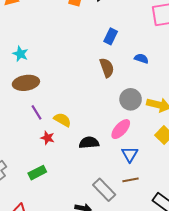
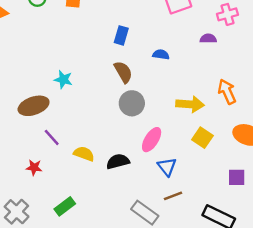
cyan star: (20, 54) -> (63, 80), moved
gray circle: (131, 99) -> (132, 103), moved
yellow semicircle: (62, 120) -> (84, 154), moved
red star: (48, 138) -> (34, 167), moved

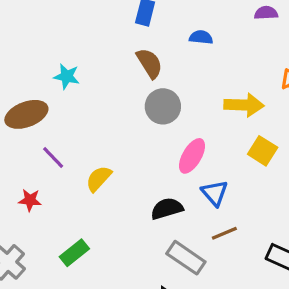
yellow semicircle: (84, 154) -> (99, 179), turned -66
black semicircle: (118, 161) -> (167, 209), moved

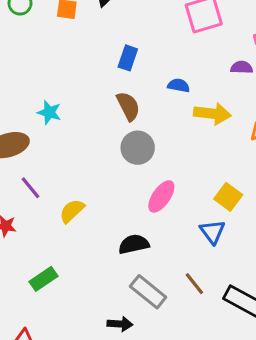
yellow arrow: (244, 105) -> (212, 114), moved
blue triangle: (215, 193) -> (212, 232), moved
brown line: (224, 233) -> (194, 284), moved, turned 70

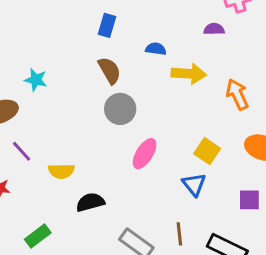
yellow semicircle: (72, 211) -> (61, 171), turned -135
black semicircle: (134, 244) -> (90, 202), moved
brown line: (194, 284) -> (179, 234), turned 35

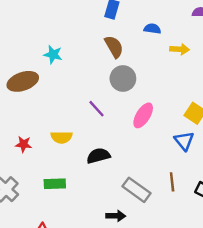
yellow arrow: (189, 74) -> (180, 49), size x0.7
purple line: (22, 151) -> (97, 109), moved
yellow semicircle: (61, 171) -> (62, 137), moved
green rectangle: (38, 236) -> (55, 184), turned 35

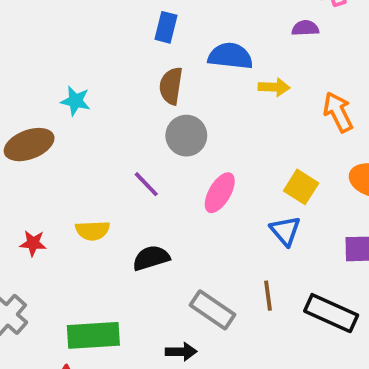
blue semicircle: (152, 29) -> (230, 56), size x1.6
brown semicircle: (114, 47) -> (171, 86), turned -140
green rectangle: (55, 184) -> (93, 335), moved, size x1.5

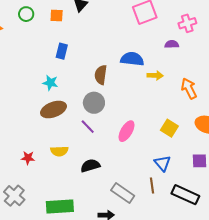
blue rectangle: (166, 27) -> (62, 51), moved
gray circle: (186, 136) -> (94, 103), moved
brown ellipse: (29, 145) -> (53, 110), moved
blue triangle: (285, 231) -> (162, 163), moved

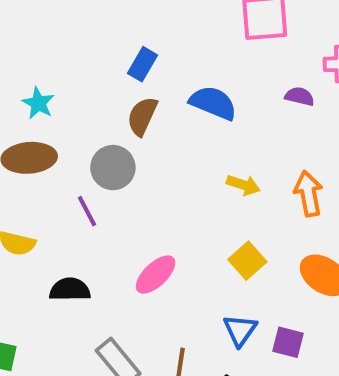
blue rectangle: (62, 51) -> (143, 64), moved
yellow arrow: (155, 75) -> (243, 185), moved
pink ellipse: (126, 131) -> (156, 275), moved
blue triangle: (162, 163) -> (240, 330), moved

